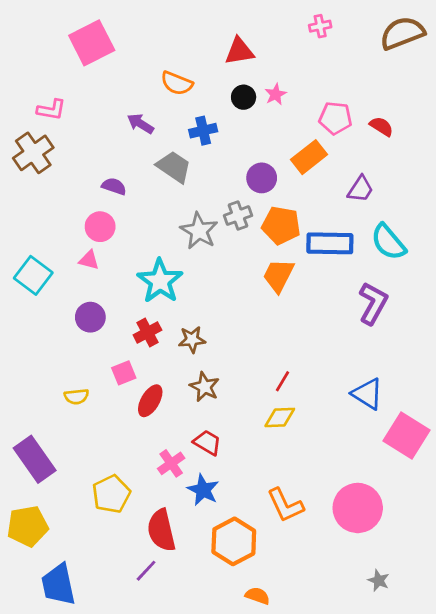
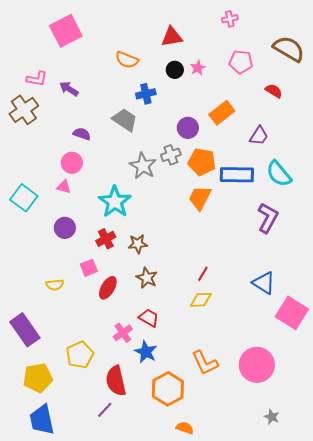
brown semicircle: (402, 33) -> (289, 49), moved, turned 52
pink pentagon: (335, 118) -> (241, 62), moved
purple arrow: (140, 124) -> (69, 89), moved
yellow pentagon: (28, 526) -> (38, 378), moved

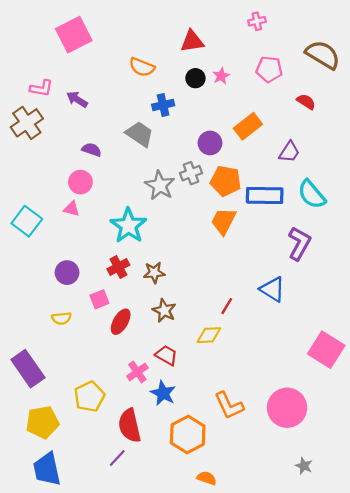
purple circle: (65, 228) -> (67, 273), moved
blue triangle: (264, 283) -> (273, 289), moved
yellow diamond: (201, 300) -> (209, 335), moved

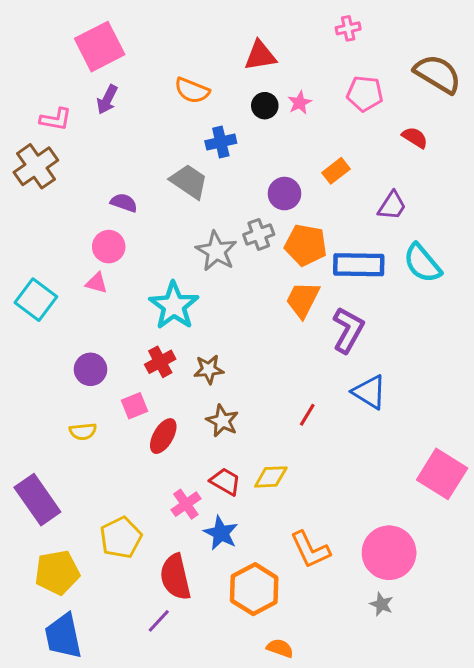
purple arrow: (77, 99) -> (107, 100), moved, turned -95
orange rectangle: (248, 126) -> (336, 171), size x0.7
purple L-shape: (299, 244) -> (348, 330), moved
yellow diamond: (209, 335) -> (271, 477), moved
gray star: (304, 466) -> (381, 604), moved

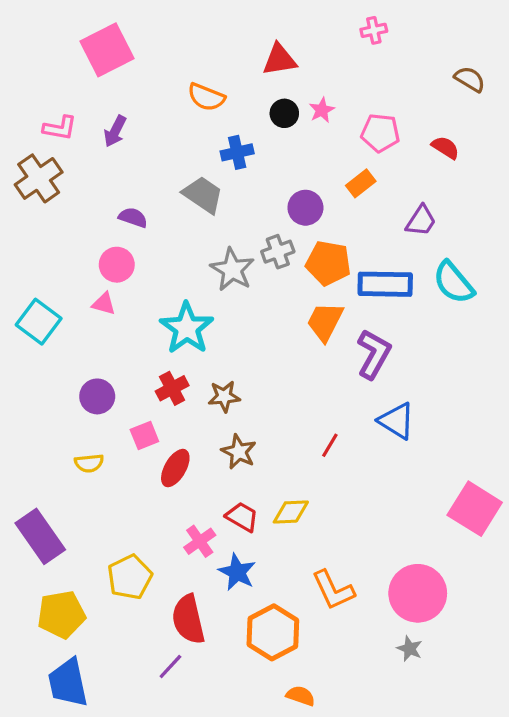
brown semicircle: (438, 74) -> (470, 79), size x0.6
pink pentagon: (365, 94) -> (380, 133), moved
purple arrow: (107, 100) -> (115, 131), moved

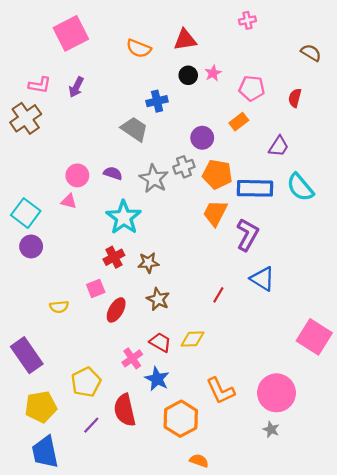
orange semicircle: (206, 97) -> (139, 48), moved
red semicircle: (445, 148) -> (295, 98), turned -108
purple semicircle: (133, 217) -> (113, 173), moved
purple circle: (97, 396) -> (31, 246), moved
purple line: (170, 667) -> (91, 425), moved

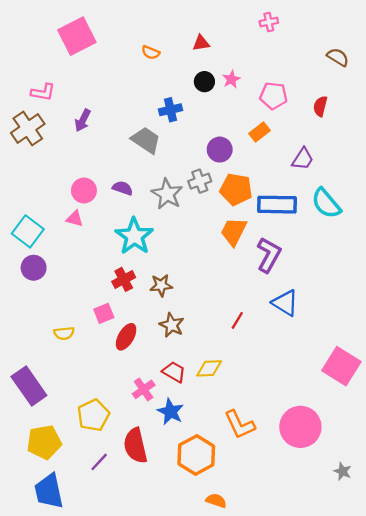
red triangle: (185, 40) -> (201, 43), size x0.7
orange semicircle: (139, 48) -> (151, 52), size x0.7
purple arrow: (76, 87) -> (83, 120), moved
gray star: (271, 429) -> (343, 471), moved

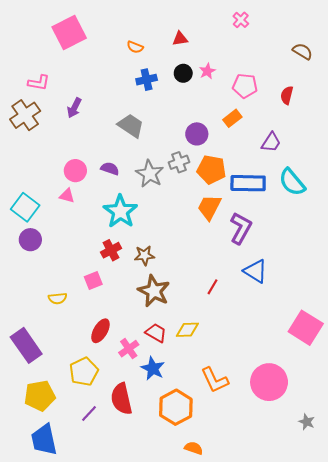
pink cross: (269, 22) -> (241, 20), turned -35
blue cross: (171, 110) -> (147, 80), moved
brown star: (172, 325) -> (154, 291), size x1.4
red ellipse: (126, 337) -> (100, 331), moved

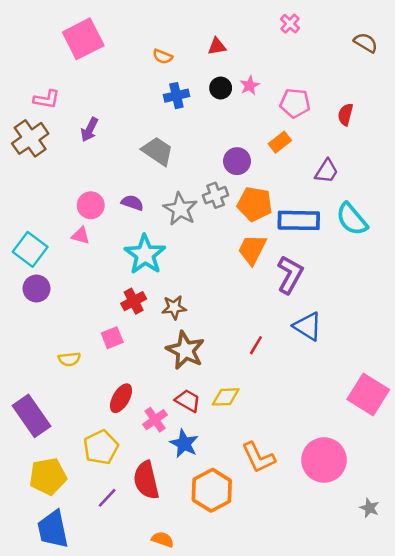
brown semicircle: (303, 51) -> (366, 43), moved
orange semicircle: (194, 448) -> (163, 539), moved

